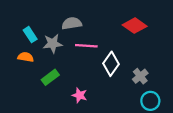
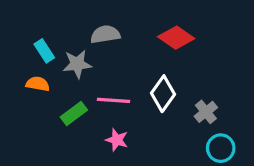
red diamond: (135, 26) -> (176, 38), moved
pink line: (86, 46) -> (114, 100), moved

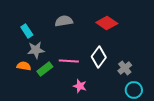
gray star: (77, 64) -> (36, 50), moved
orange semicircle: (38, 84) -> (24, 66), moved
pink star: (117, 140) -> (80, 86), moved

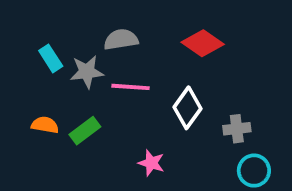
gray star: (36, 50) -> (87, 72), moved
pink line: (69, 61) -> (130, 87), moved
gray cross: (125, 68) -> (237, 129), turned 32

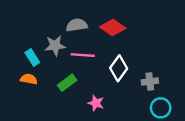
red diamond: (203, 43) -> (113, 28), moved
cyan rectangle: (51, 58) -> (32, 58), moved
green rectangle: (85, 131) -> (67, 83), moved

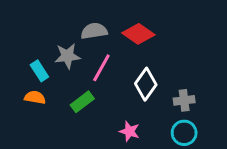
pink line: (83, 55) -> (101, 68), turned -65
pink star: (96, 103) -> (129, 131), moved
cyan circle: (161, 108) -> (184, 133), moved

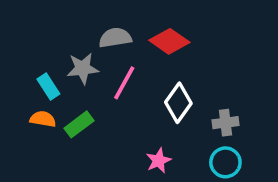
green rectangle: (82, 102) -> (79, 124), moved
pink star: (129, 131) -> (159, 161), turned 30

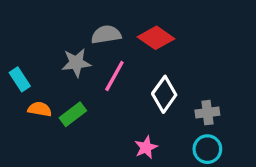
cyan rectangle: (48, 86) -> (20, 79), moved

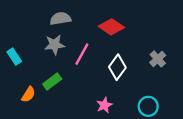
gray semicircle: (106, 35) -> (60, 19), moved
orange semicircle: (40, 109) -> (28, 94), moved, turned 112
gray cross: (207, 113) -> (158, 59), moved, turned -35

